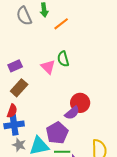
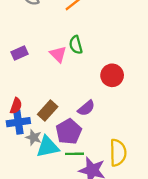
brown rectangle: (19, 88) -> (48, 110), moved
red circle: (80, 103) -> (112, 75), moved
gray star: (19, 145) -> (34, 137), moved

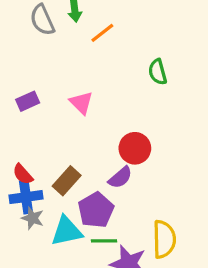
green semicircle: (76, 45) -> (158, 72), moved
red circle: (112, 75) -> (135, 148), moved
red semicircle: (16, 106) -> (23, 174), turned 119
gray star: (34, 137) -> (33, 218), moved

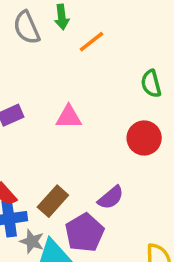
pink triangle: (81, 103) -> (69, 117), turned -45
red circle: (135, 148) -> (144, 138), moved
gray star: (33, 218) -> (32, 241), moved

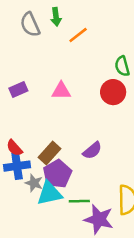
red circle: (144, 138) -> (113, 92), moved
purple pentagon: (84, 233) -> (57, 174), moved

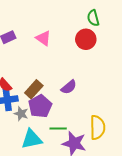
pink triangle: (61, 91) -> (43, 38), turned 35
cyan triangle: (49, 193) -> (32, 139), moved

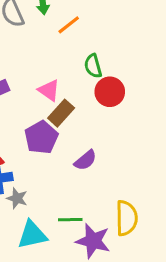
green semicircle: (93, 18) -> (93, 66), moved
brown rectangle: (34, 89) -> (61, 113), moved
purple pentagon: (40, 106) -> (41, 137), moved

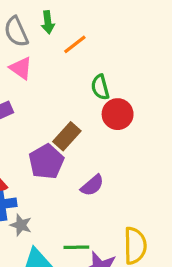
pink triangle: (49, 90) -> (21, 68), moved

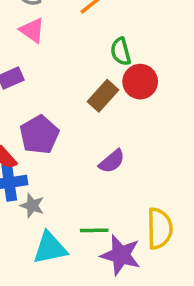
brown rectangle: (67, 136) -> (103, 96), moved
purple pentagon: (46, 162) -> (39, 135), moved

